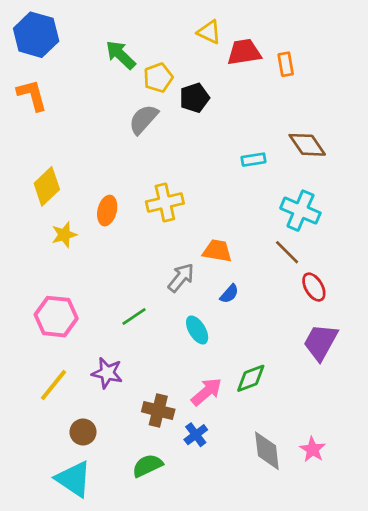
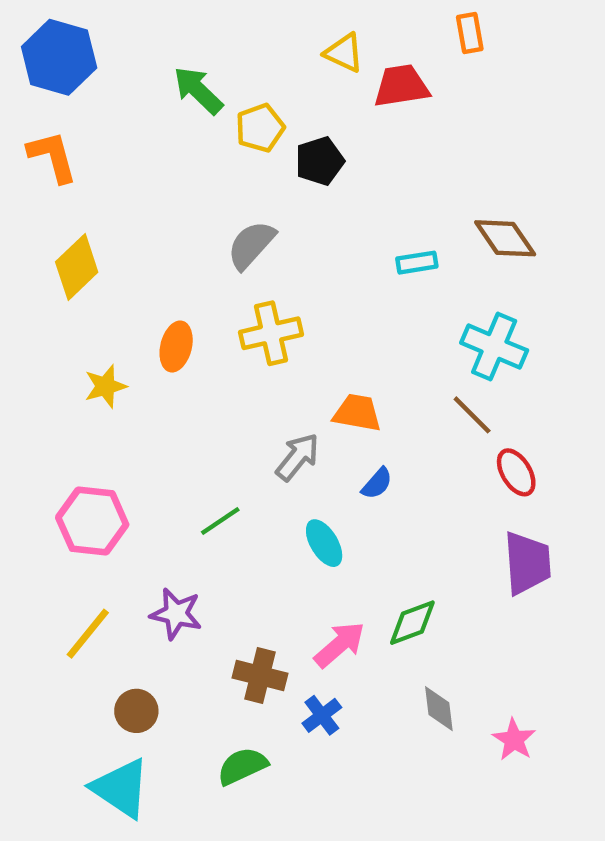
orange rectangle: (286, 64) -> (470, 33), moved
gray semicircle: (143, 119) -> (251, 245), moved
yellow diamond: (47, 186) -> (77, 267), moved
purple trapezoid: (321, 342) -> (527, 563), turned 147
gray diamond: (267, 451) -> (439, 709), moved, size x0.7

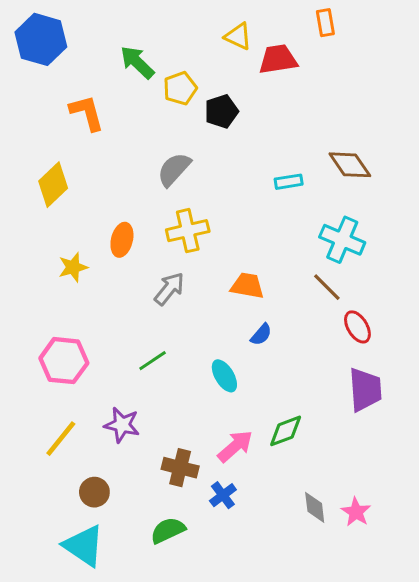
orange L-shape: (52, 157) -> (87, 113), moved
gray arrow: (298, 457) -> (169, 289), moved
gray diamond: (439, 709) -> (315, 507), moved

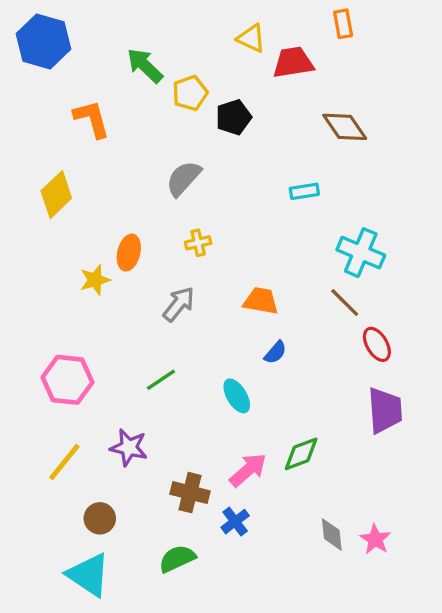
brown diamond: (350, 165) -> (345, 127), moved
yellow cross: (188, 231) -> (198, 243), size x0.6
yellow star: (73, 267) -> (95, 280), moved

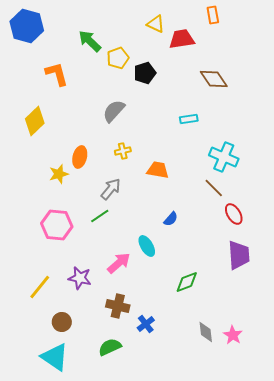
orange trapezoid: (261, 301) -> (158, 170), moved
pink hexagon: (68, 380) -> (57, 225), moved
green line: (161, 380) -> (100, 216), moved
pink arrow: (248, 470) -> (119, 263), moved

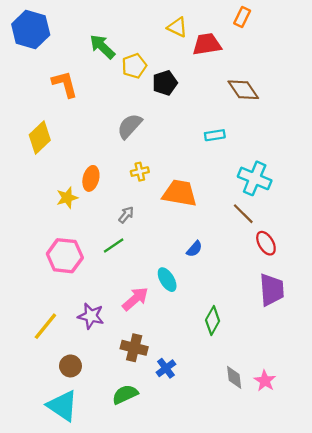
orange rectangle: (213, 15) -> (242, 17), turned 36
orange trapezoid: (158, 170) -> (180, 193), size x1.4
gray arrow: (111, 189) -> (126, 215), size x0.7
green diamond: (187, 282) -> (213, 321), turned -40

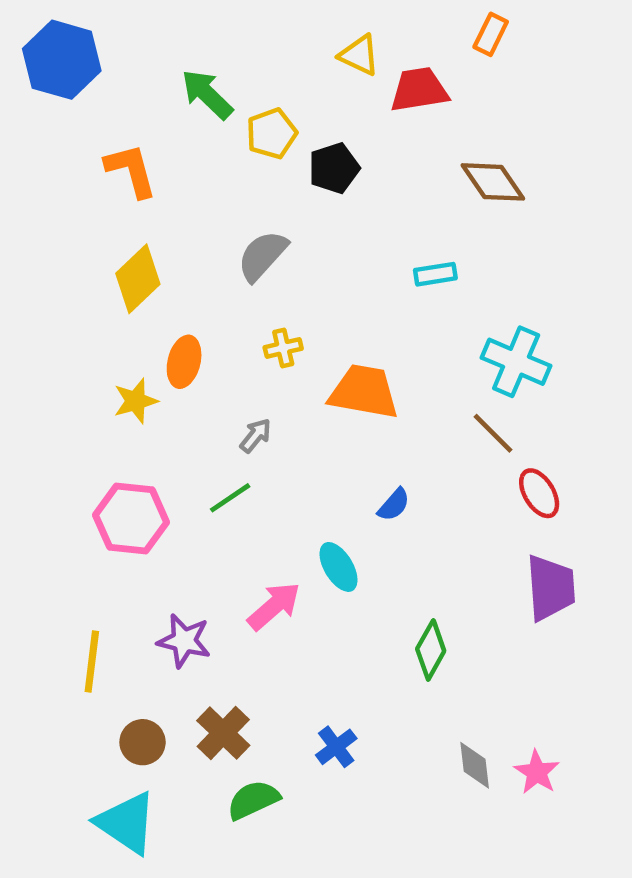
yellow diamond: (40, 137) -> (138, 279), moved
yellow line: (45, 326) -> (92, 661), turned -32
brown cross: (134, 348) -> (223, 733), moved, turned 30

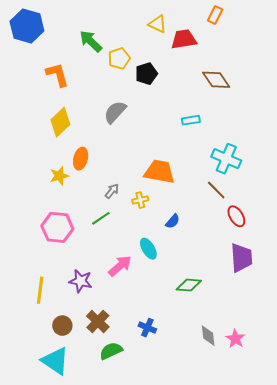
yellow cross: (283, 348) -> (140, 200), moved
green diamond: (431, 650) -> (189, 285), turned 65
blue cross: (336, 747) -> (147, 328), turned -30

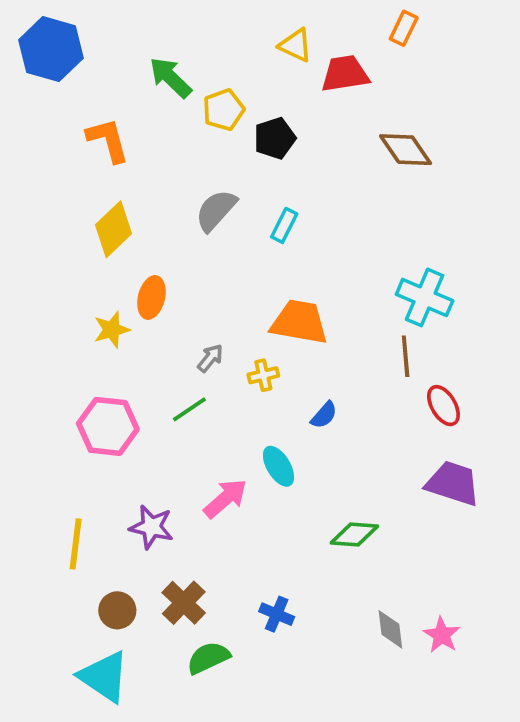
cyan rectangle: (191, 120) -> (284, 225), moved, turned -54
brown line: (216, 190) -> (406, 356), turned 40
purple trapezoid: (241, 258) -> (453, 483), turned -68

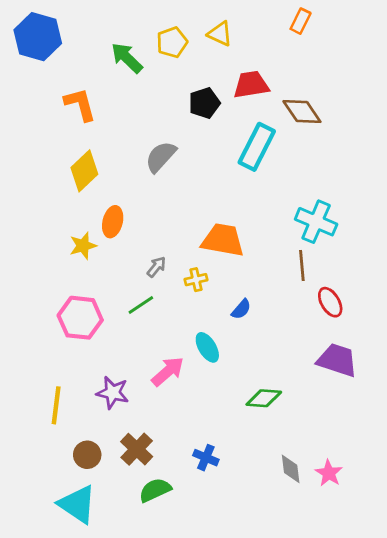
red trapezoid: (345, 74) -> (251, 85), moved
yellow pentagon: (224, 110) -> (172, 42), moved
cyan rectangle: (284, 225) -> (257, 147), moved, size x1.8

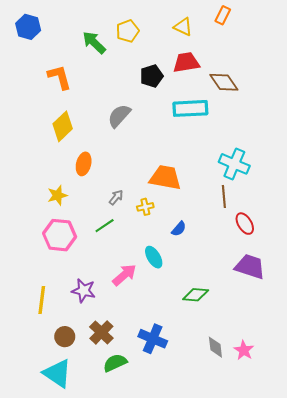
yellow triangle: (220, 34) -> (183, 27), moved
blue hexagon: (38, 37) -> (28, 27), size x0.7
cyan rectangle: (257, 147) -> (190, 108), turned 60
yellow star: (83, 246) -> (57, 195), moved
blue cross: (206, 458) -> (153, 339), size x1.5

